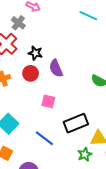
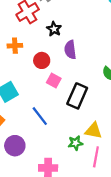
red circle: (31, 73) -> (42, 60), moved
black rectangle: (76, 123) -> (77, 96), moved, turned -60

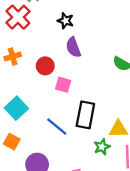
black star: (54, 29) -> (65, 21), moved
black rectangle: (77, 96) -> (85, 115), moved

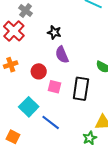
cyan square: (16, 108) -> (29, 107), moved
black rectangle: (85, 115) -> (81, 89), moved

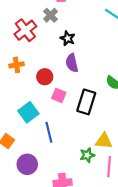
gray cross: (26, 11) -> (51, 15), moved
blue line: (51, 122) -> (49, 132), turned 30

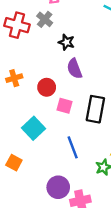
red cross: (25, 30) -> (17, 25), moved, turned -30
blue line: (49, 132) -> (73, 147), moved
purple circle: (27, 164) -> (58, 187), moved

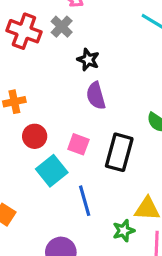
red circle: (47, 87) -> (35, 136), moved
cyan square: (33, 128) -> (52, 171), moved

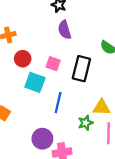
cyan square: (52, 171) -> (35, 82), turned -30
blue line: (85, 201) -> (58, 103), turned 30

